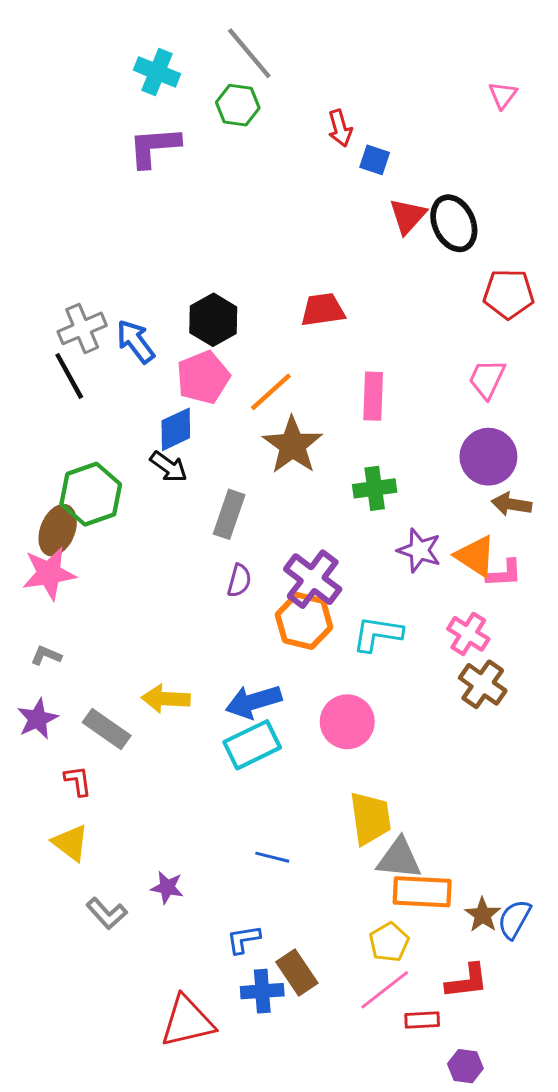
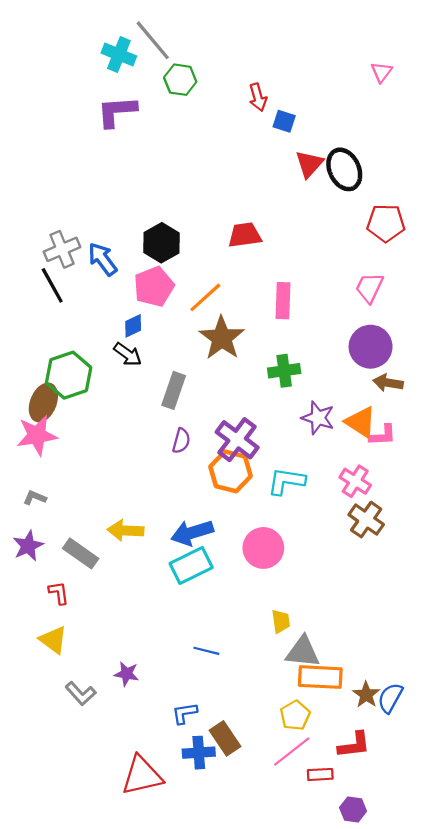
gray line: (249, 53) -> (153, 40), moved
blue diamond: (176, 429) -> (133, 326), size x0.7
yellow trapezoid: (370, 818) -> (281, 621), size x0.6

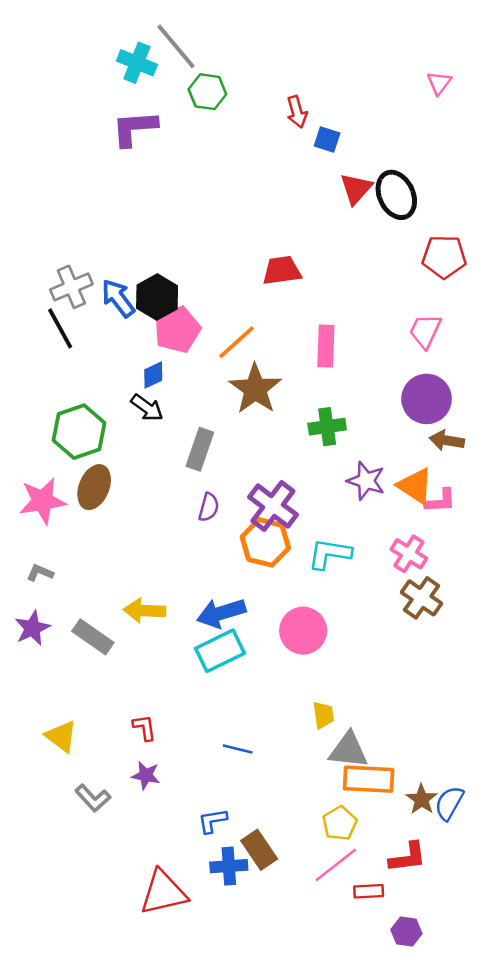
black hexagon: (162, 243) -> (157, 297), moved
brown ellipse: (43, 402) -> (94, 487), moved
red L-shape: (59, 593) -> (144, 728), moved

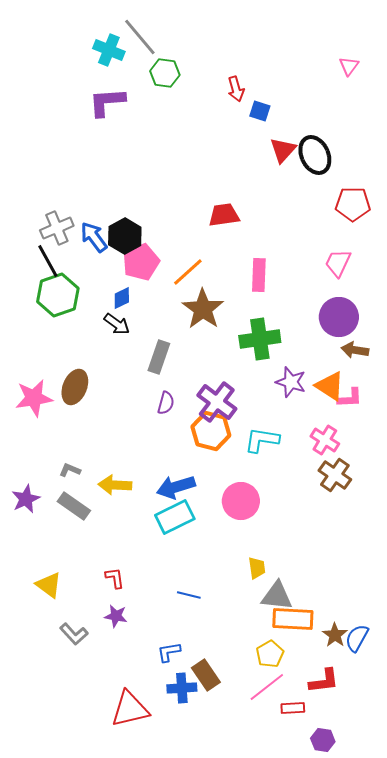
green cross: (327, 427) -> (260, 339), size x1.4
green hexagon: (79, 432) -> (58, 295), moved
gray L-shape: (40, 573) -> (70, 470), moved

